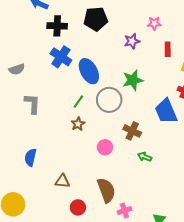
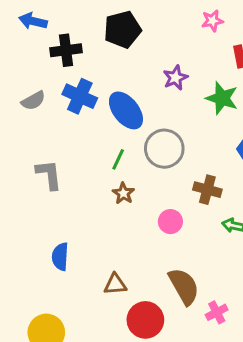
purple star: (132, 41) -> (175, 78), moved
gray semicircle: (17, 69) -> (33, 101), moved
green star: (133, 80) -> (222, 98), moved, turned -30
red circle: (78, 207) -> (145, 320), size x1.5

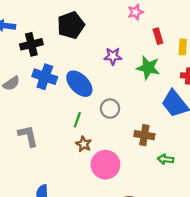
purple star: (175, 78) -> (113, 56), turned 30
gray circle: (164, 149) -> (110, 109), size x0.7
pink circle: (170, 222) -> (105, 165), moved, size x1.6

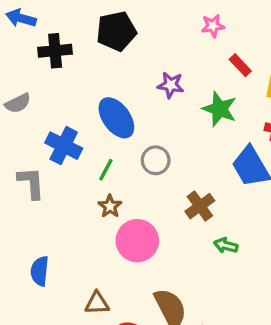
red rectangle: (158, 36) -> (240, 65), turned -35
blue cross: (45, 77) -> (64, 146), moved
brown cross: (144, 135) -> (200, 206), turned 36

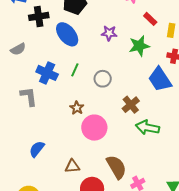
green star: (220, 109) -> (139, 46), turned -30
blue ellipse: (116, 118) -> (67, 34), moved
green line: (106, 170) -> (75, 70), moved
green arrow: (226, 245) -> (148, 127), size x1.6
blue semicircle: (40, 271) -> (37, 149), turned 36

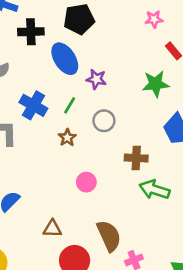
purple star: (109, 33) -> (96, 79), moved
brown cross: (131, 105) -> (136, 158), turned 36
brown star: (77, 108) -> (67, 138), moved
pink circle: (94, 128) -> (86, 182), size x0.6

